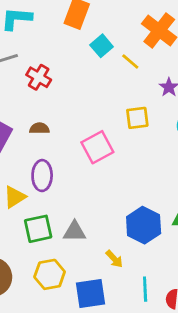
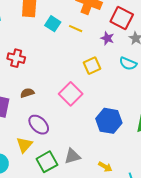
purple ellipse: (42, 176) -> (39, 125), turned -30
blue hexagon: (144, 225) -> (109, 121), moved

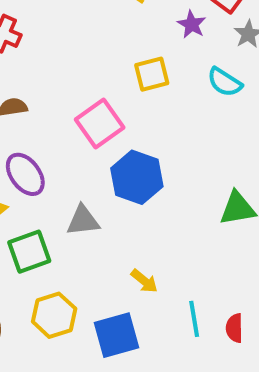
blue hexagon: (109, 121) -> (137, 177), moved
gray triangle: (72, 156) -> (83, 221), moved

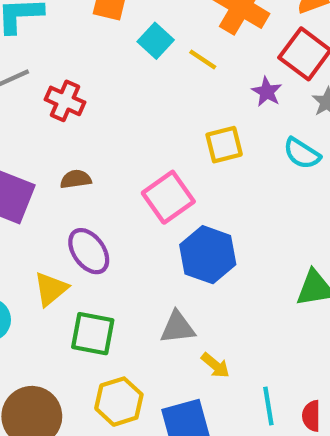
gray triangle: (83, 221) -> (177, 327), moved
green square: (29, 252) -> (93, 334), turned 30

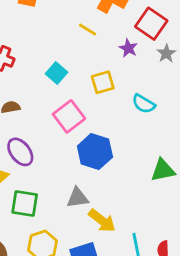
cyan square: (156, 41) -> (57, 73), moved
cyan semicircle: (302, 153) -> (144, 104), moved
yellow arrow: (215, 365) -> (102, 221), size x1.5

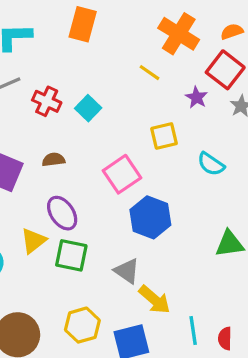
cyan square: (57, 73) -> (88, 108), moved
gray triangle: (78, 198) -> (127, 271), turned 40
green square: (25, 203) -> (71, 255), moved

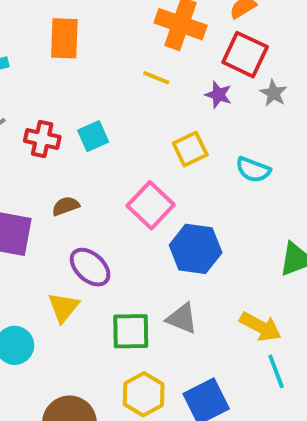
cyan square: (88, 108) -> (93, 136), turned 35
green square: (71, 255) -> (131, 331), moved
yellow arrow: (154, 300) -> (260, 327), moved

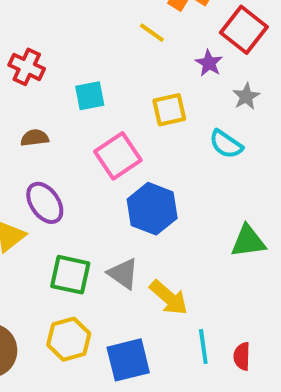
gray star: (273, 93) -> (246, 96), moved
cyan square: (93, 136) -> (90, 96), moved
yellow arrow: (260, 327) -> (169, 298), moved

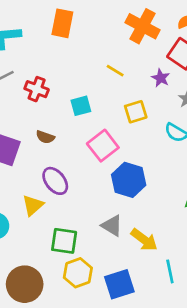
yellow line: (152, 33) -> (115, 71), moved
brown semicircle: (35, 138) -> (45, 137), turned -150
green square: (70, 275) -> (64, 241), moved

